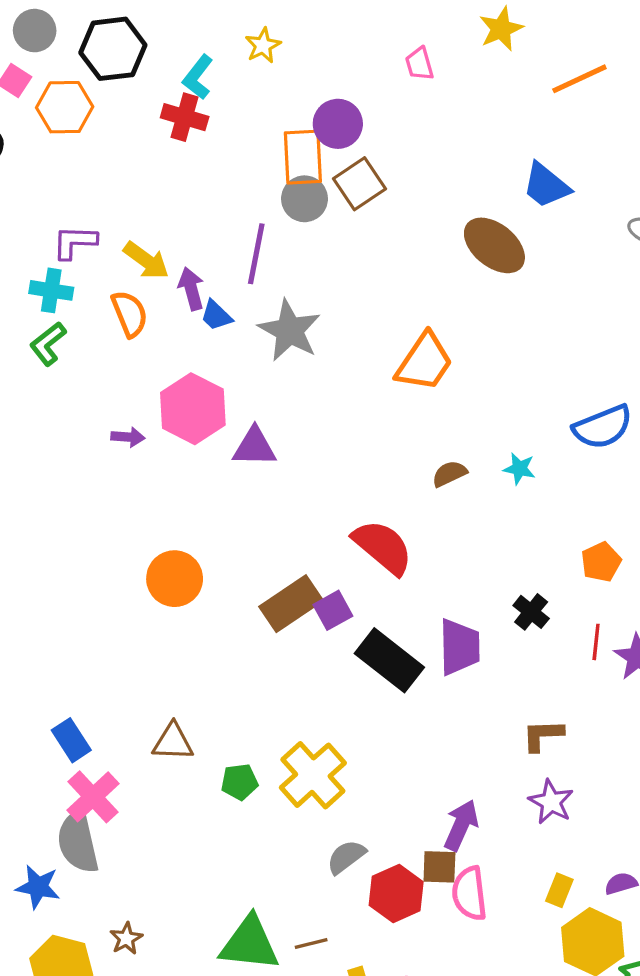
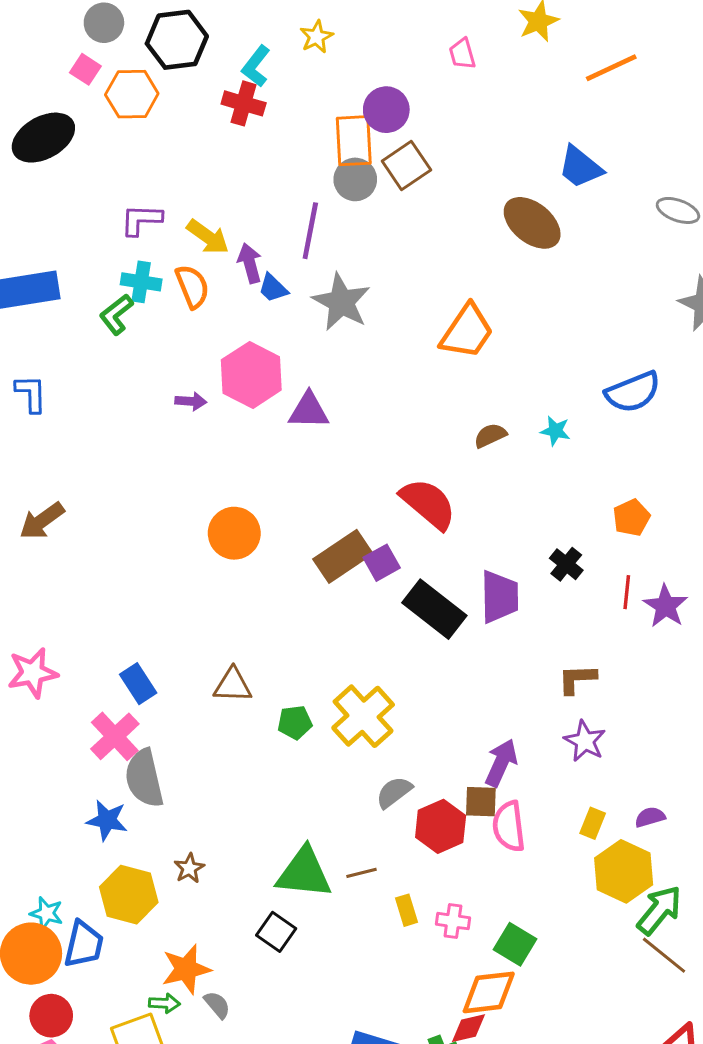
cyan cross: (51, 290) -> (141, 282), moved
pink cross: (93, 797) -> (115, 736), moved

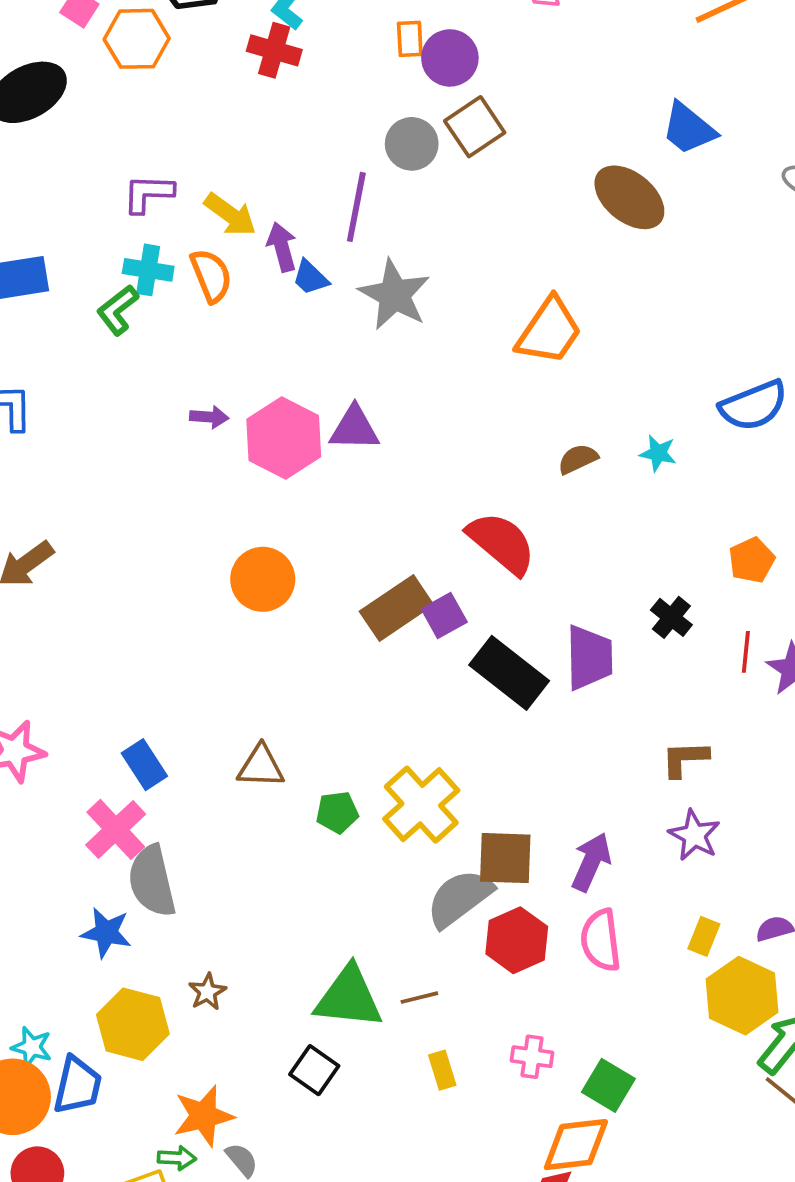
orange rectangle: (354, 141) -> (410, 39), moved, size x0.6
pink hexagon: (251, 375) -> (284, 438), moved
gray semicircle: (394, 792) -> (459, 898), size x1.5
brown square: (481, 802) -> (505, 858), moved, size x1.4
yellow rectangle: (406, 910) -> (442, 1070), moved

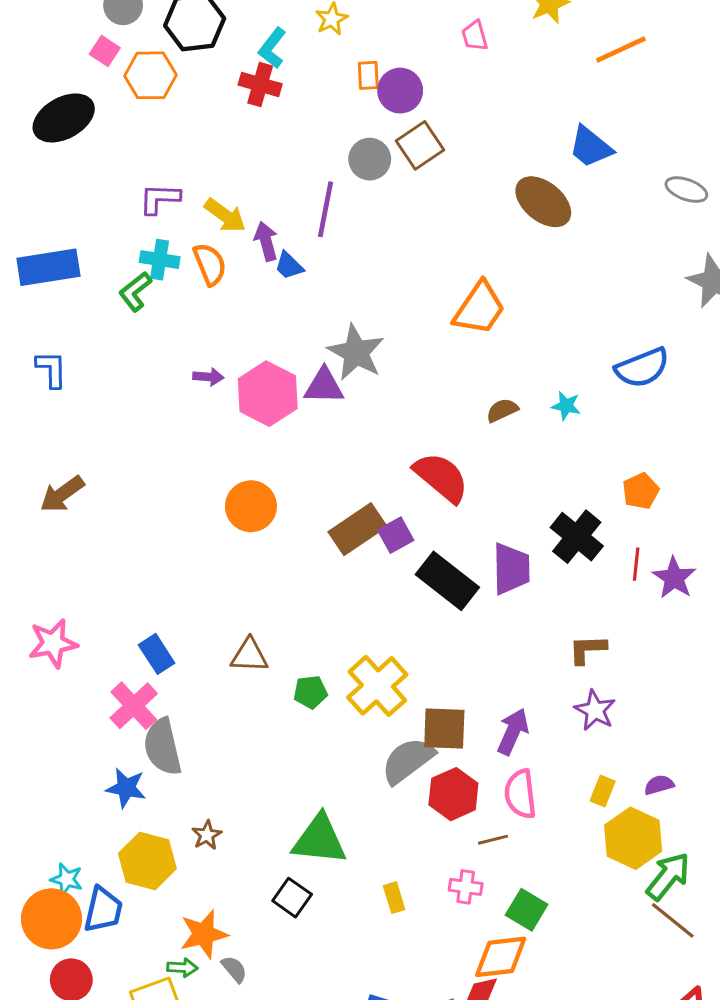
gray star: (395, 295) -> (356, 352), moved
black cross: (671, 617) -> (577, 537), size x1.6
brown line: (419, 998) -> (493, 840), moved

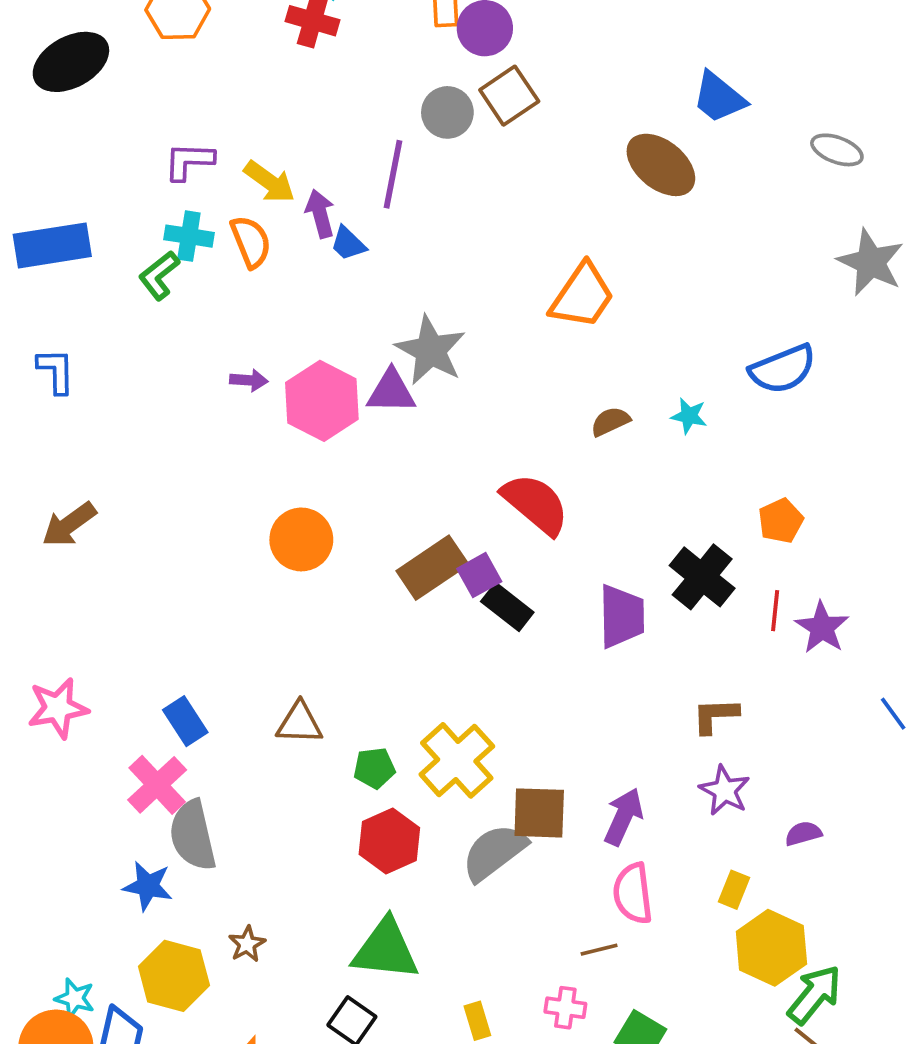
black rectangle: (447, 581) -> (507, 607), moved, size x0.7
purple semicircle: (659, 785) -> (803, 834), moved
red hexagon: (453, 794) -> (389, 841), moved

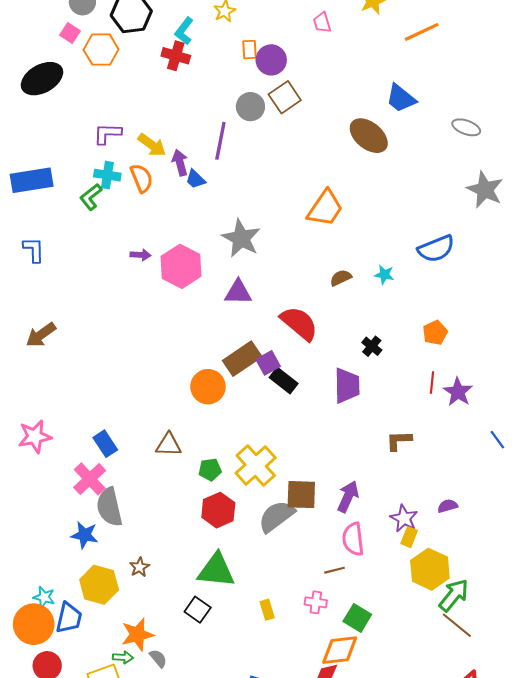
purple triangle: (391, 392) -> (238, 292), moved
orange circle: (301, 539) -> (208, 387), moved
black cross: (702, 577) -> (372, 346), moved, size x0.6
purple star: (725, 790) -> (404, 518), moved

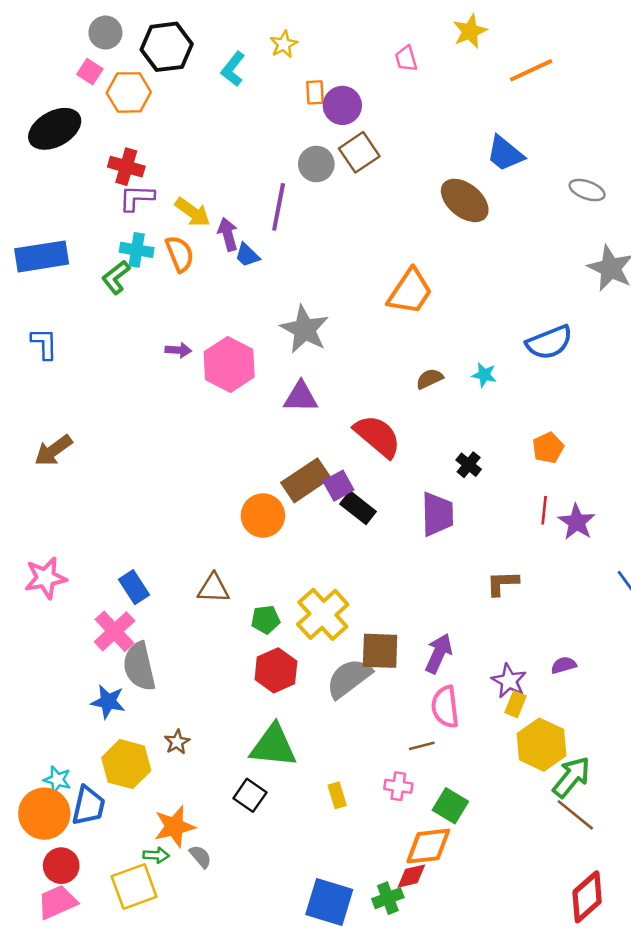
red cross: (176, 56) -> (126, 167), moved

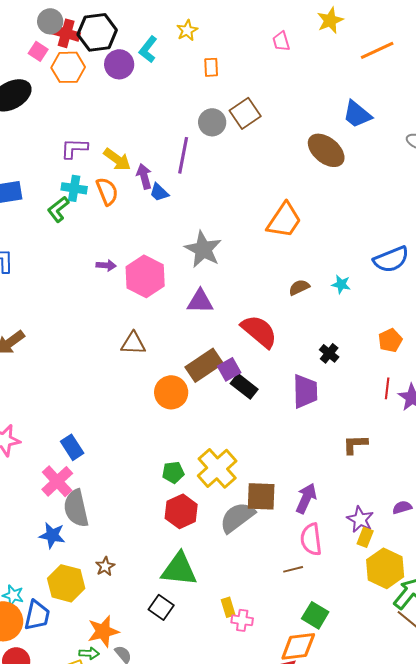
purple circle: (342, 105) -> (119, 64), moved
red cross: (126, 167) -> (66, 33), moved
brown triangle: (213, 588) -> (133, 343), moved
pink cross: (398, 786) -> (242, 620), moved

